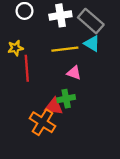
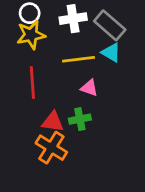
yellow star: (16, 48) -> (31, 35), moved, size x1.5
red triangle: (54, 106) -> (53, 122), moved

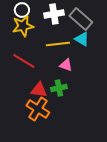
red line: (32, 82) -> (24, 61), turned -55

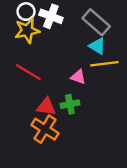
white cross: (54, 14) -> (51, 16), moved, turned 30
yellow line: (58, 44) -> (104, 64), moved

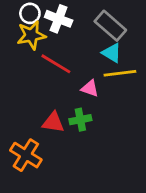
red line: (28, 72) -> (56, 64), moved
orange cross: (45, 129) -> (26, 155), moved

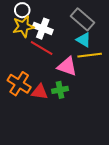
white cross: (59, 19) -> (43, 29), moved
pink triangle: (90, 88) -> (67, 66), size x1.5
orange cross: (26, 155) -> (19, 84), moved

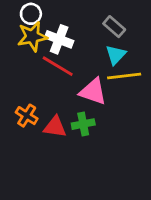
gray rectangle: (83, 19) -> (114, 27), size x0.7
cyan triangle: (84, 40) -> (116, 55), turned 42
orange cross: (19, 84) -> (27, 116), size x0.7

